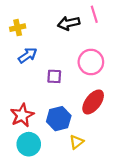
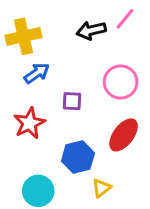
pink line: (94, 14) -> (125, 19), turned 56
yellow cross: (18, 28) -> (23, 36), size x1.6
red star: (22, 115) -> (29, 123), moved

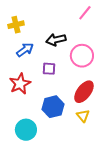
black arrow: (91, 30) -> (56, 40), moved
yellow cross: (23, 36) -> (16, 25), size x0.7
yellow triangle: (101, 188) -> (83, 116), moved, turned -32

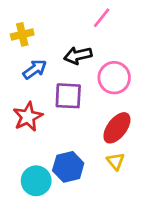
pink line: (85, 13) -> (102, 18), moved
purple square: (49, 69) -> (68, 96), size x1.5
blue hexagon: (53, 107) -> (68, 167), moved

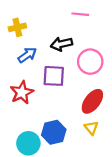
pink line: (102, 18) -> (80, 14), turned 56

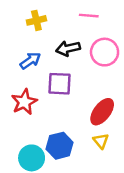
yellow cross: (17, 27) -> (36, 20), moved
pink circle: (90, 62) -> (105, 52), moved

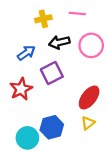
yellow cross: (36, 20) -> (43, 19), moved
purple square: (60, 84) -> (52, 73), turned -30
yellow triangle: (101, 141) -> (88, 123), turned 32

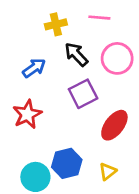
black arrow: (59, 42) -> (76, 54), turned 60
purple square: (52, 73) -> (83, 94), moved
yellow triangle: (88, 123) -> (108, 172), moved

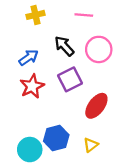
yellow cross: (56, 24) -> (35, 15), moved
red star: (27, 114) -> (32, 86), moved

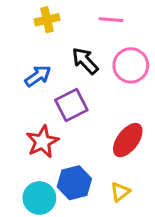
purple square: (70, 79) -> (71, 105), moved
red star: (32, 86) -> (42, 142), moved

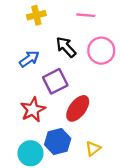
red ellipse: (128, 140) -> (78, 108), moved

